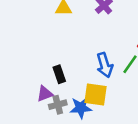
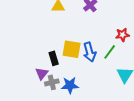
purple triangle: (45, 94) -> (42, 74), turned -32
yellow square: (95, 95) -> (72, 49), moved

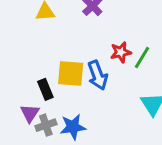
red star: (122, 35) -> (121, 52), moved
green line: (110, 52) -> (142, 58), moved

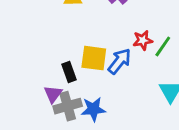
blue arrow: (98, 75) -> (120, 61), turned -124
gray cross: (46, 125) -> (68, 106), size x1.4

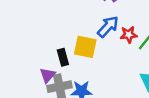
blue arrow: (120, 61) -> (108, 27), moved

